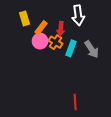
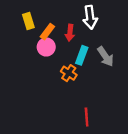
orange cross: (56, 42) -> (69, 73), moved

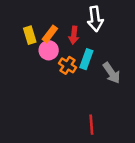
yellow rectangle: (28, 21) -> (30, 35), moved
gray arrow: (106, 56) -> (112, 73), moved
orange cross: (69, 73) -> (68, 65), moved

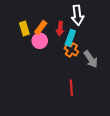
cyan rectangle: (86, 59) -> (70, 38), moved
orange cross: (68, 65) -> (71, 50), moved
red line: (91, 125) -> (71, 88), moved

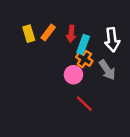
white arrow: (77, 15) -> (112, 40), moved
pink circle: (40, 41) -> (73, 75), moved
red line: (71, 88) -> (84, 104), turned -42

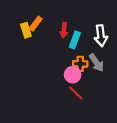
orange rectangle: (48, 32) -> (36, 24), moved
orange cross: (84, 59) -> (80, 64), moved, turned -32
pink circle: (73, 75) -> (73, 75), moved

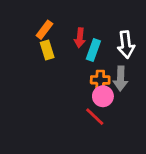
yellow rectangle: (26, 30) -> (47, 50), moved
gray arrow: (96, 63) -> (121, 79), turned 36
pink circle: (73, 75) -> (103, 96), moved

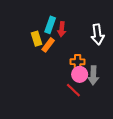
orange rectangle: (44, 30) -> (48, 45), moved
cyan rectangle: (93, 50) -> (50, 25), moved
gray arrow: (121, 79) -> (93, 75), moved

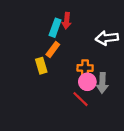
red arrow: (62, 29) -> (67, 21), moved
white arrow: (98, 34) -> (107, 38), turned 90
yellow rectangle: (37, 39) -> (41, 66), moved

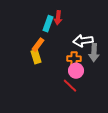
white arrow: (107, 38) -> (83, 41), moved
orange rectangle: (53, 50) -> (38, 45), moved
gray arrow: (102, 83) -> (94, 53), moved

